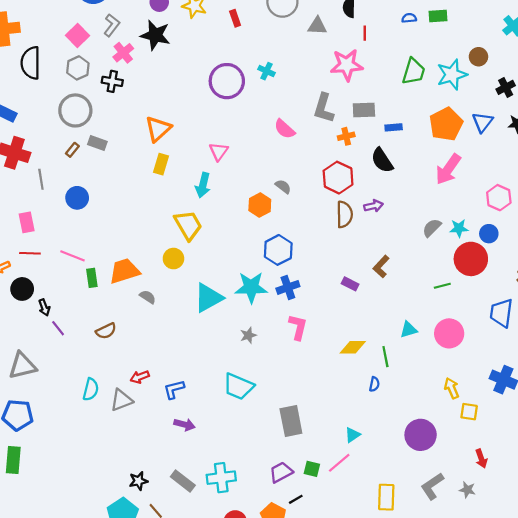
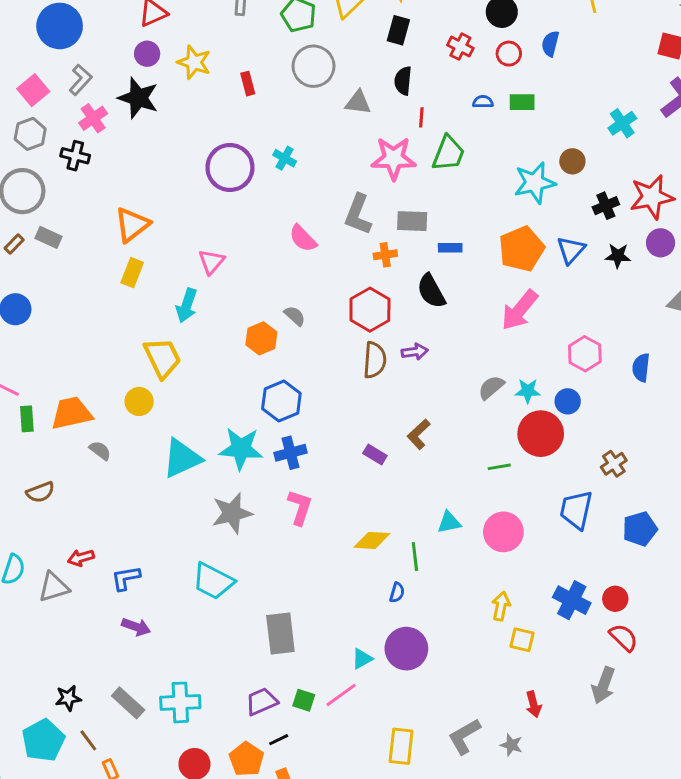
green trapezoid: (414, 71) -> (448, 153), moved
gray star: (248, 335) -> (232, 513), size x1.8
yellow arrow: (452, 388) -> (501, 606), turned 30
purple circle: (421, 435) -> (406, 649), moved

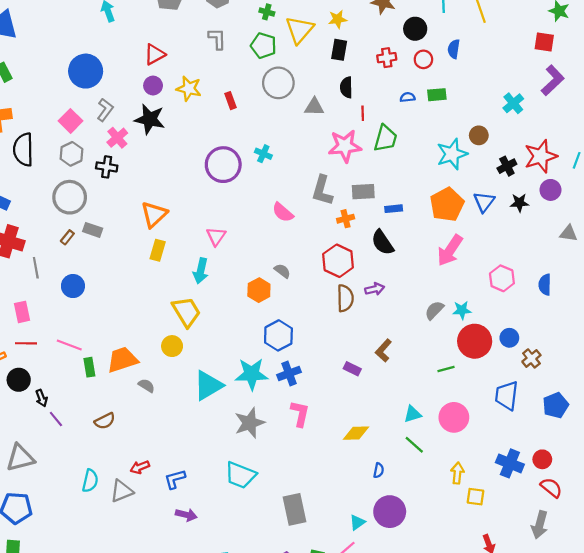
red cross: (460, 47) -> (387, 58), turned -30
blue circle: (568, 401) -> (509, 338), moved
green line: (415, 557) -> (414, 445), moved, turned -36

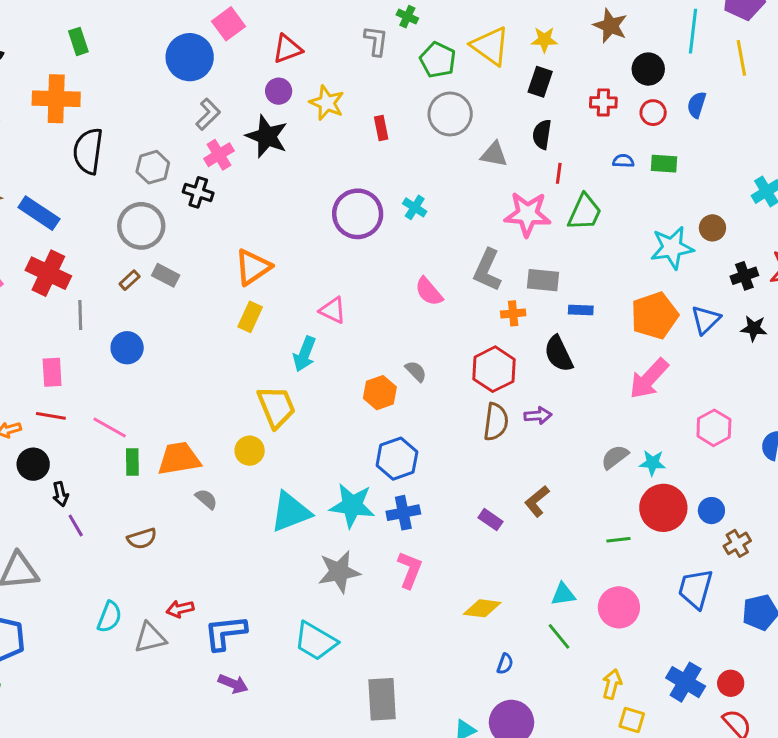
green cross: (267, 12) -> (407, 17), moved
yellow triangle: (300, 30) -> (490, 46), turned -44
pink square: (71, 121) -> (229, 24), moved
pink triangle: (216, 236) -> (333, 310), turned -48
blue L-shape: (175, 479) -> (225, 633), size x1.4

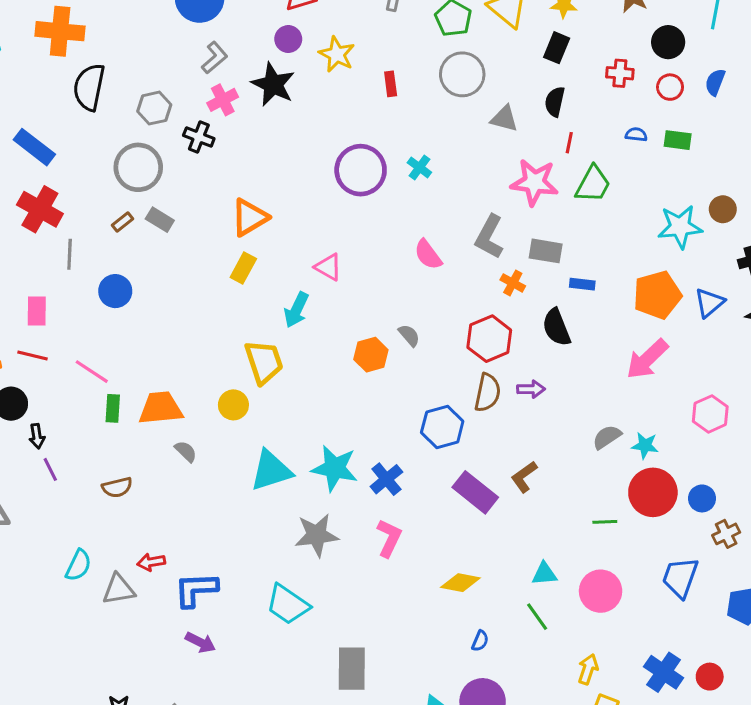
orange cross: (513, 313) -> (513, 283), turned 30
blue hexagon: (397, 459) -> (442, 427), moved
blue cross: (403, 513) -> (386, 479), turned -32
purple rectangle: (491, 520) -> (475, 492), size x1.8

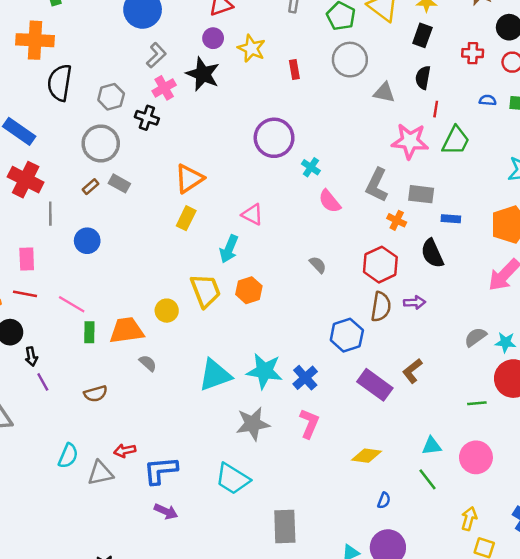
cyan cross: (419, 168) -> (311, 167), moved
orange hexagon: (371, 355) -> (249, 290), moved
yellow circle: (233, 405) -> (167, 311), moved

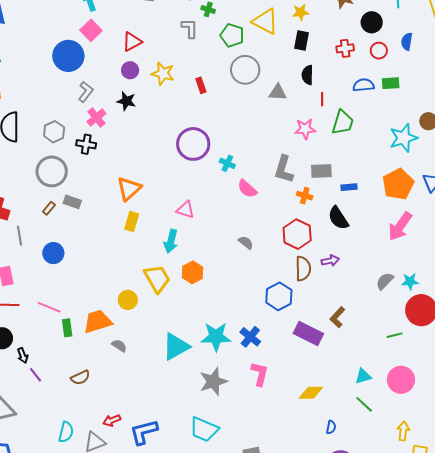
black star: (203, 74) -> (126, 101), size x0.7
blue semicircle: (488, 100) -> (364, 85), size x1.5
pink star: (410, 141) -> (305, 129), size x0.7

